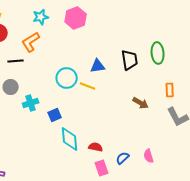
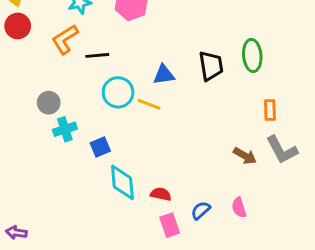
black line: (16, 61) -> (97, 55), moved
gray circle: (11, 87) -> (49, 103), moved
brown arrow: (141, 103) -> (245, 156), moved

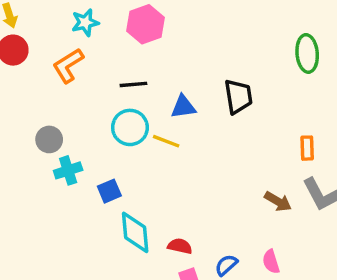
black line: (97, 55) -> (133, 84), moved
green ellipse: (252, 55) -> (307, 53), moved

